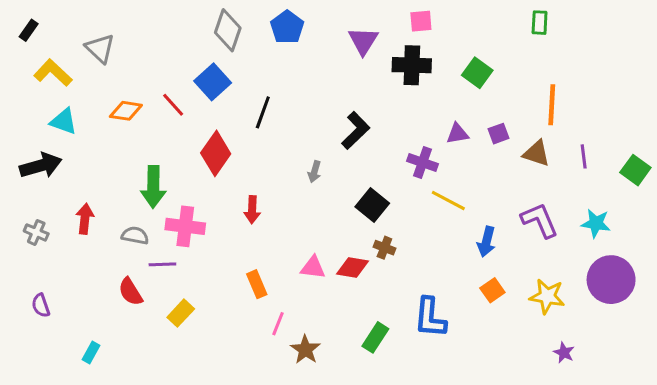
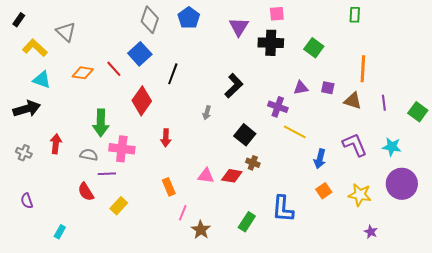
purple square: (499, 134) -> (328, 88), turned 32

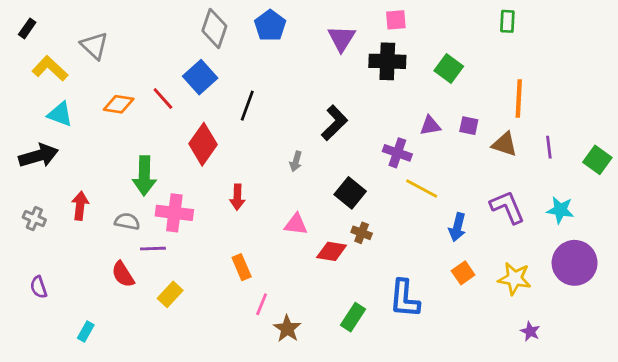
pink triangle: (206, 176) -> (296, 224), moved

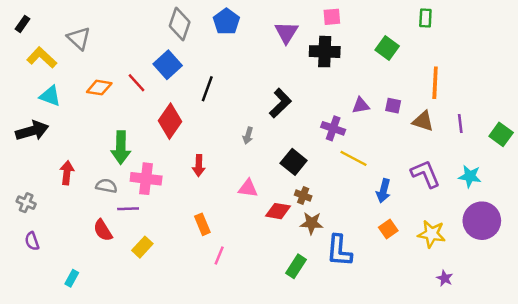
green square: (449, 68) -> (387, 48), moved
gray cross: (34, 219) -> (26, 203), moved
brown star: (287, 329) -> (312, 223), moved, turned -30

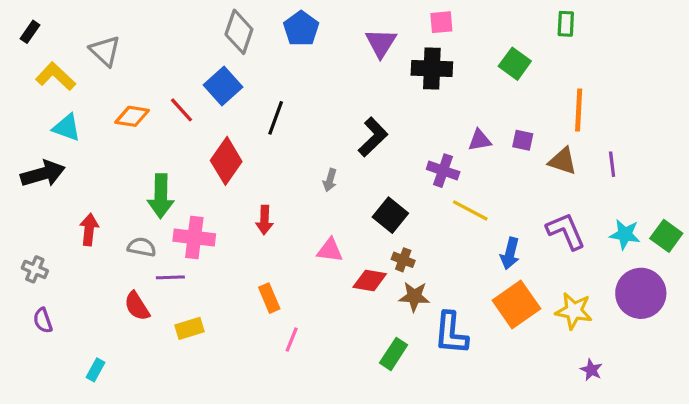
green square: (501, 134) -> (666, 236), moved
orange square: (388, 229) -> (516, 304), size x1.8
yellow rectangle: (142, 247) -> (190, 328), turned 30

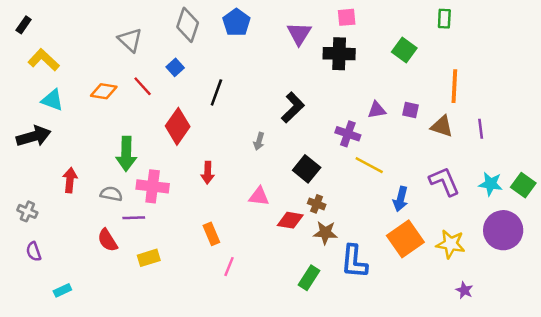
gray triangle: (105, 51) -> (130, 40), moved
blue square: (223, 86) -> (175, 67), size x0.6
cyan rectangle: (95, 370) -> (62, 290), moved, turned 36

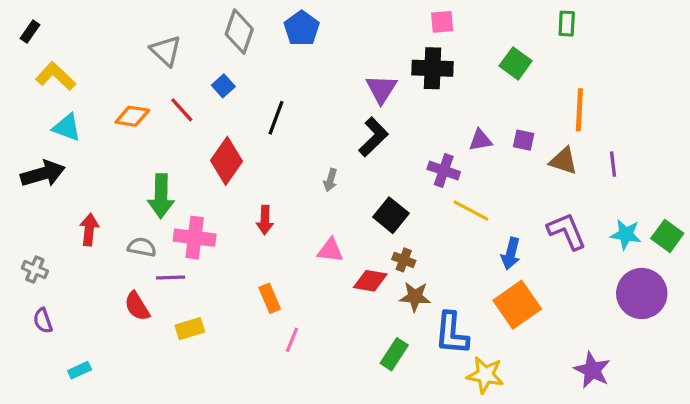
purple triangle: (299, 34) -> (381, 89), moved
yellow star: (451, 244) -> (485, 375), moved
purple star: (464, 290) -> (592, 370), size x1.6

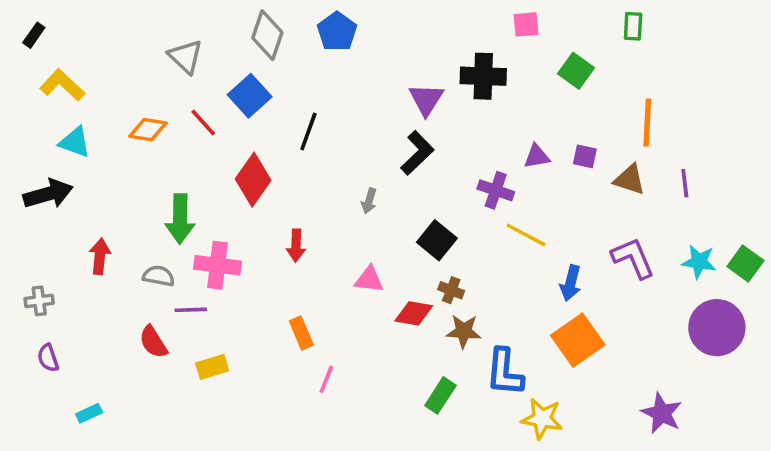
pink square: (442, 22) -> (526, 24), moved
blue square: (223, 86) -> (250, 96), size x1.6
gray cross: (35, 270) -> (39, 301), turned -30

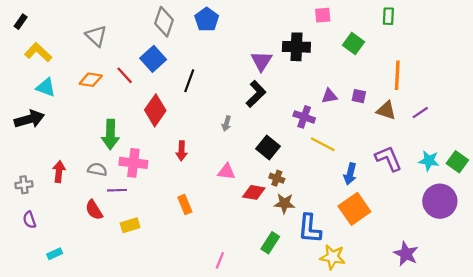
gray triangle: (185, 57) -> (96, 36), moved
purple line: (685, 183) -> (420, 113), turned 63
red arrow: (100, 256) -> (59, 172), moved
pink line: (326, 379) -> (220, 260), moved

